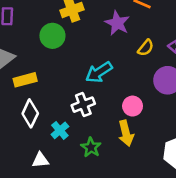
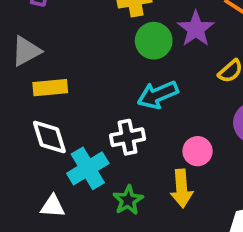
green circle: (52, 36) -> (154, 41), moved
white diamond: (30, 113) -> (49, 137), turned -52
cyan cross: (60, 130) -> (88, 168), size x1.5

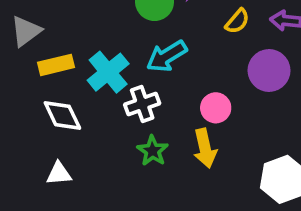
cyan cross: (88, 168) -> (108, 72), moved
green star: (128, 200) -> (153, 151), moved
white triangle: (53, 206) -> (59, 174), moved

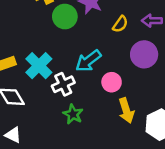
cyan arrow: (167, 56) -> (88, 61), moved
yellow arrow: (205, 148) -> (126, 111), moved
white triangle: (59, 174) -> (13, 135), turned 36

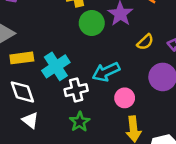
white triangle: (13, 135) -> (30, 120), moved

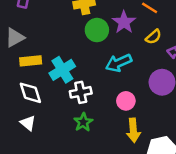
yellow semicircle: (145, 42) -> (153, 37), moved
cyan arrow: (106, 72) -> (119, 63), moved
white triangle: (30, 120) -> (28, 123), moved

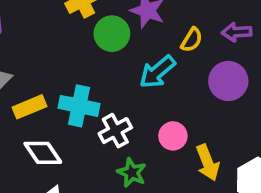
yellow semicircle: (153, 37) -> (192, 40), moved
cyan cross: (62, 70) -> (79, 106), turned -30
pink circle: (126, 101) -> (173, 136), moved

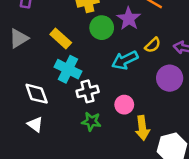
yellow rectangle: (30, 107) -> (61, 39), moved, turned 50
green star: (132, 173) -> (91, 122), turned -30

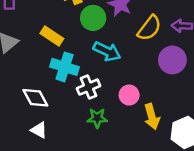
yellow semicircle: (153, 45) -> (149, 28), size x1.5
cyan arrow: (125, 60) -> (107, 51), moved, turned -120

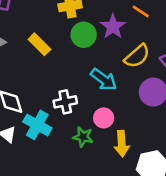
cyan arrow: (107, 51) -> (104, 79), moved
cyan cross: (65, 67) -> (37, 125), moved
green star: (97, 118) -> (83, 137), moved

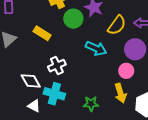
white cross: (65, 102) -> (57, 66), moved
pink circle: (104, 118) -> (126, 71), moved
green star: (83, 137) -> (91, 104), moved

